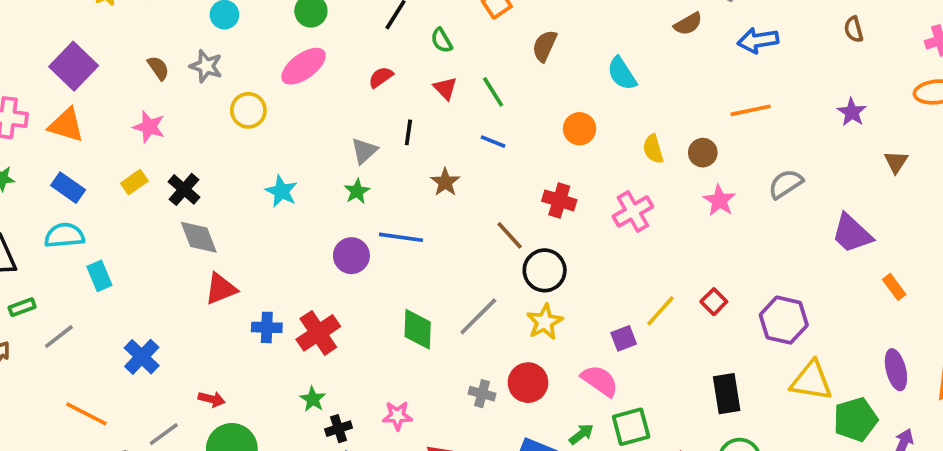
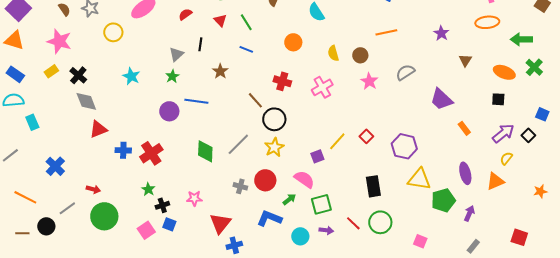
pink star: (149, 127) -> (59, 41), size x1.4
green arrow: (581, 434) -> (289, 199), moved

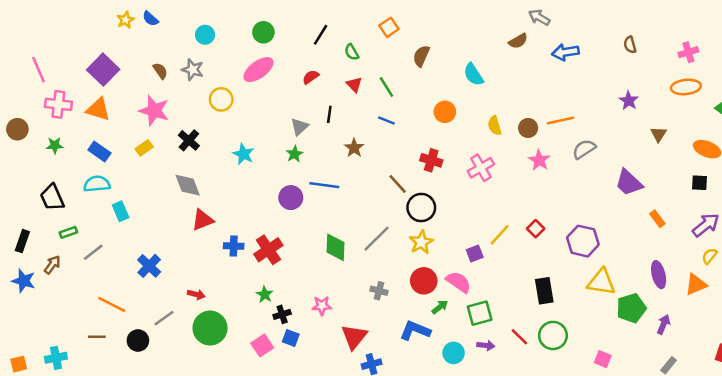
orange line: (386, 32) -> (560, 121), moved
black cross: (78, 75) -> (189, 140), moved
red circle: (265, 180) -> (424, 281), moved
brown line: (22, 233) -> (97, 337), moved

